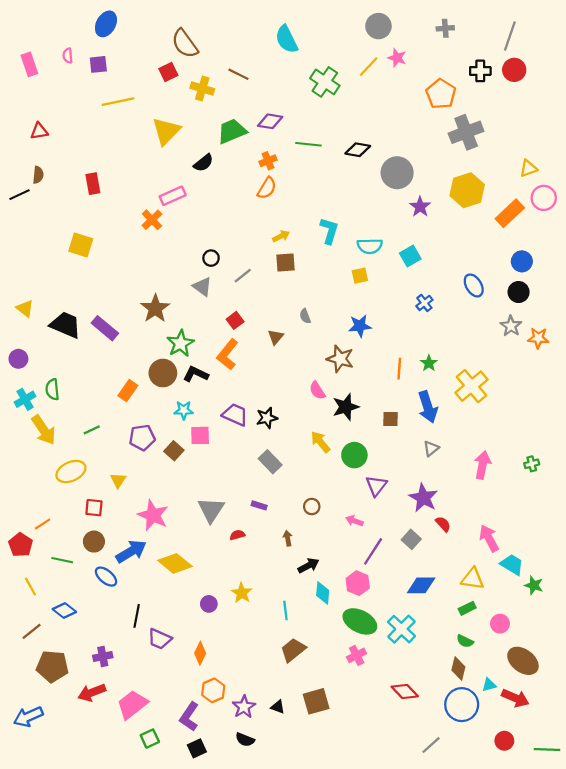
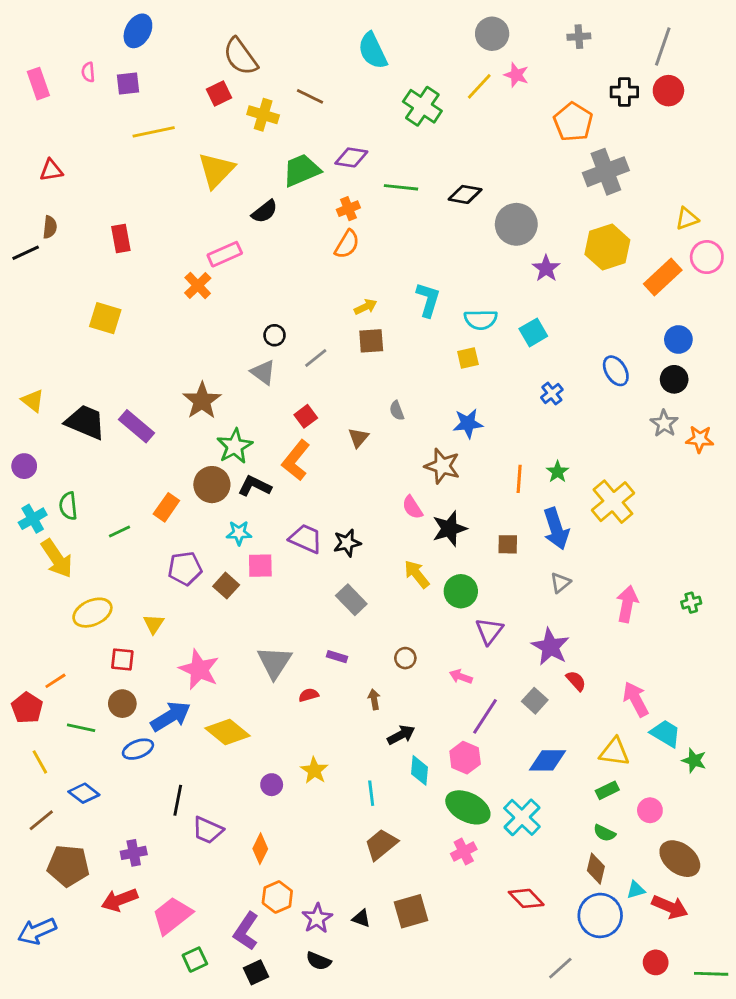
green line: (92, 430) -> (119, 531), moved
blue ellipse: (106, 577) -> (138, 749), turned -60

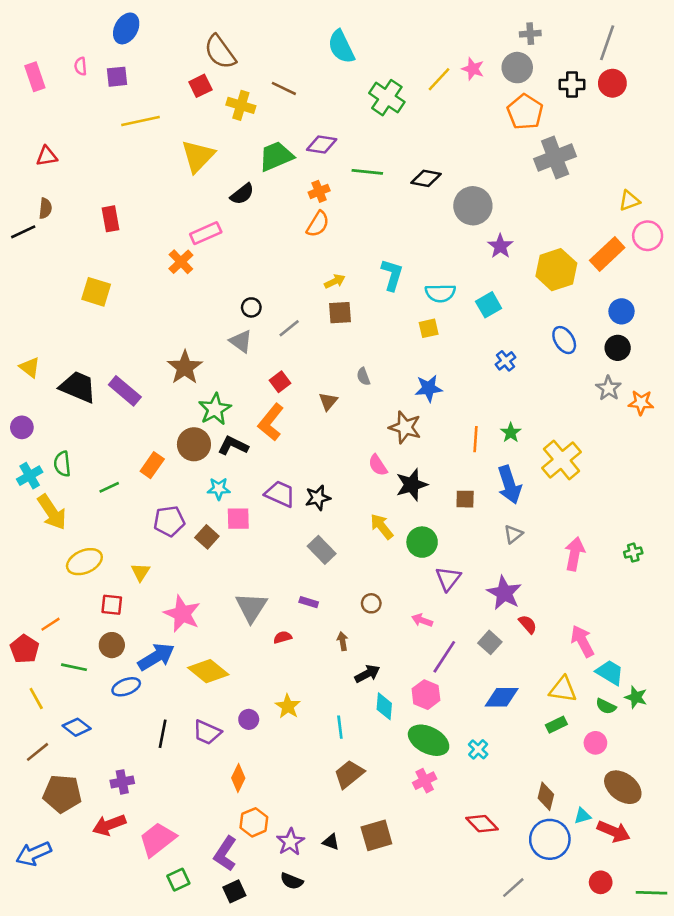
gray circle: (492, 34) -> (517, 68), moved
yellow hexagon: (607, 247) -> (556, 270), moved
cyan cross: (522, 817) -> (478, 749), size x0.6
purple trapezoid: (208, 830) -> (207, 732), moved
green semicircle: (604, 833) -> (606, 706), moved

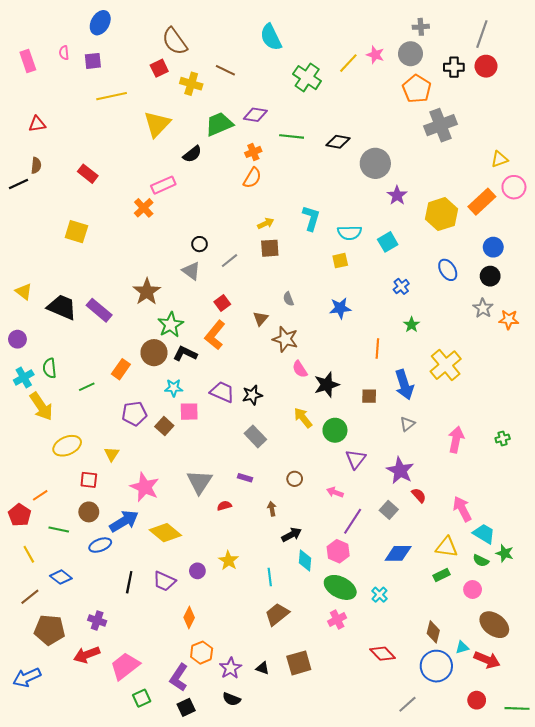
red rectangle: (110, 219) -> (88, 174), turned -42
brown star: (405, 427) -> (285, 339), moved
green star: (511, 433) -> (412, 325), moved
purple cross: (122, 782) -> (97, 621), turned 30

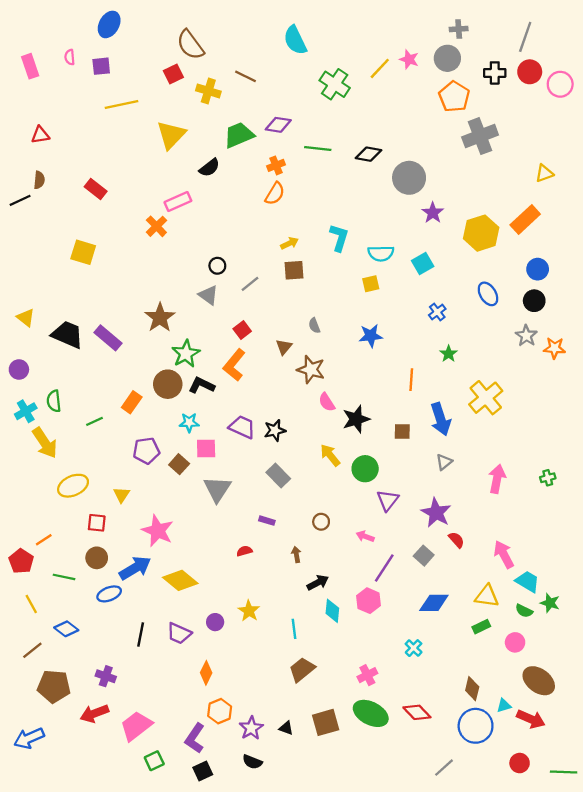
pink circle: (514, 187) -> (560, 84), moved
gray triangle: (199, 482) -> (217, 489), moved
green ellipse: (340, 587) -> (371, 713), moved

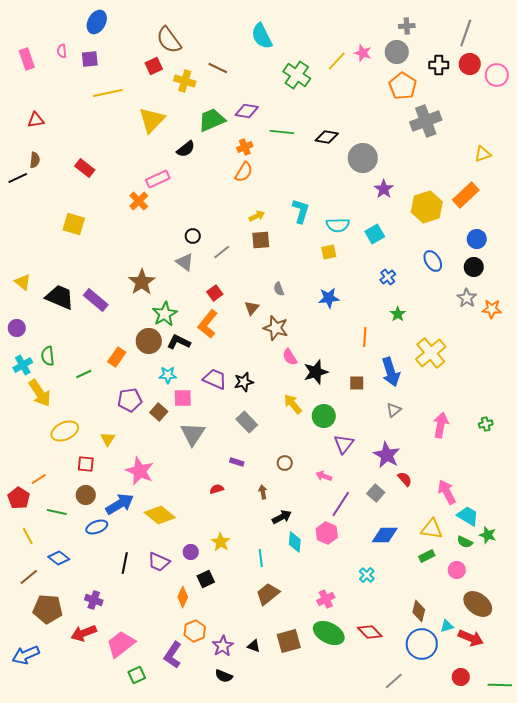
black square: (203, 771) -> (206, 579), moved

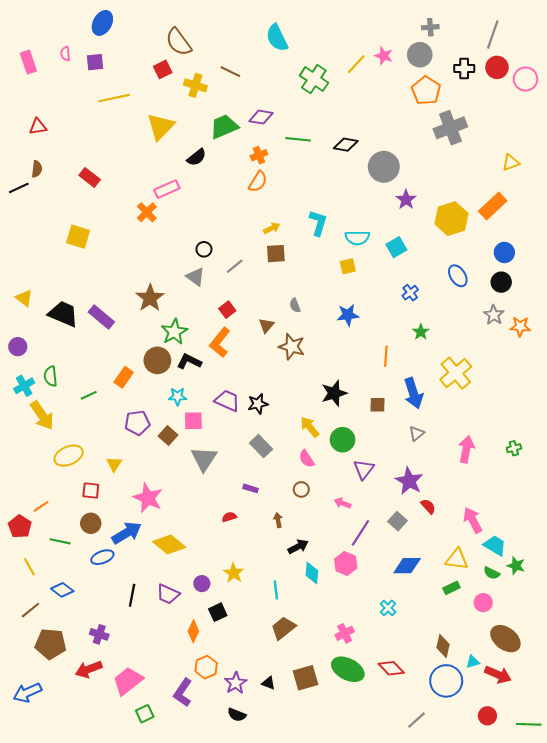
pink semicircle: (290, 357) -> (307, 459), moved

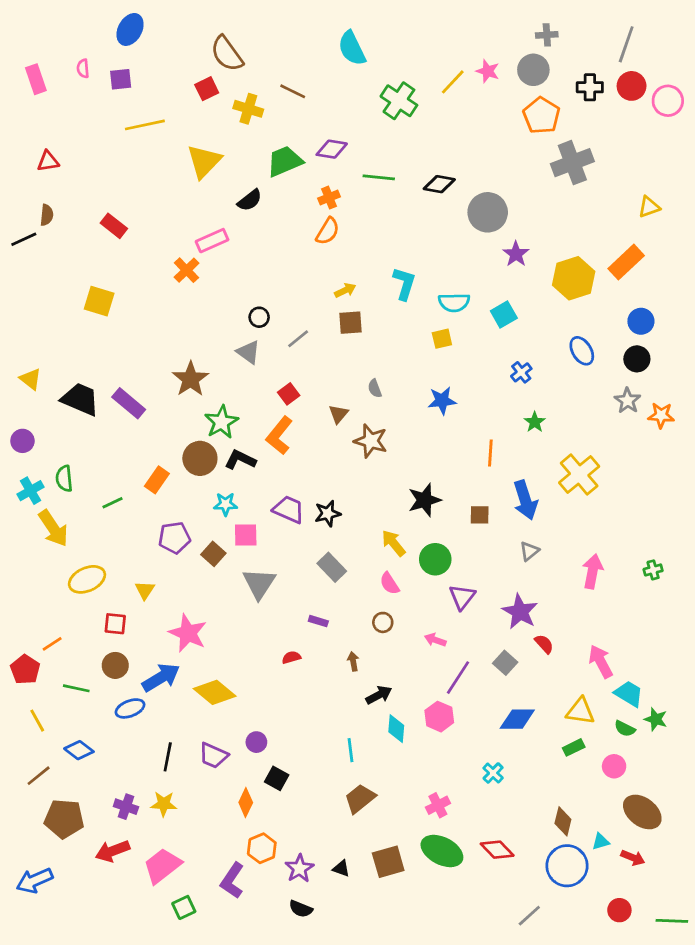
yellow star: (234, 573) -> (164, 804), moved, turned -30
black square: (218, 612) -> (277, 778), turned -36
red arrow: (498, 675) -> (633, 858), size x0.7

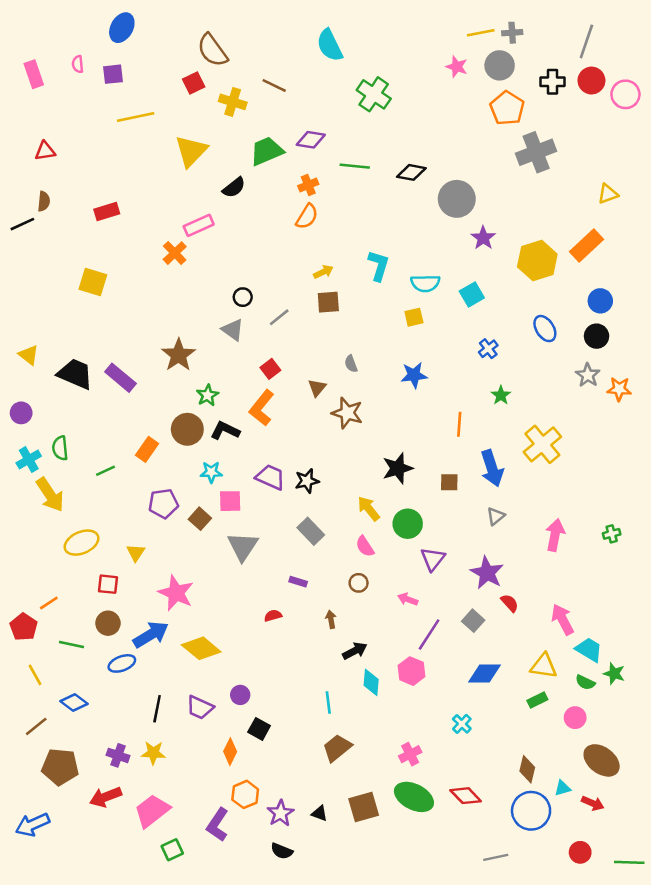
yellow line: (453, 82) -> (481, 33), moved, turned 36
red rectangle: (114, 226) -> (107, 211), turned -55
green star: (221, 422) -> (207, 395), size x0.7
gray line: (529, 916) -> (496, 857), turned 30

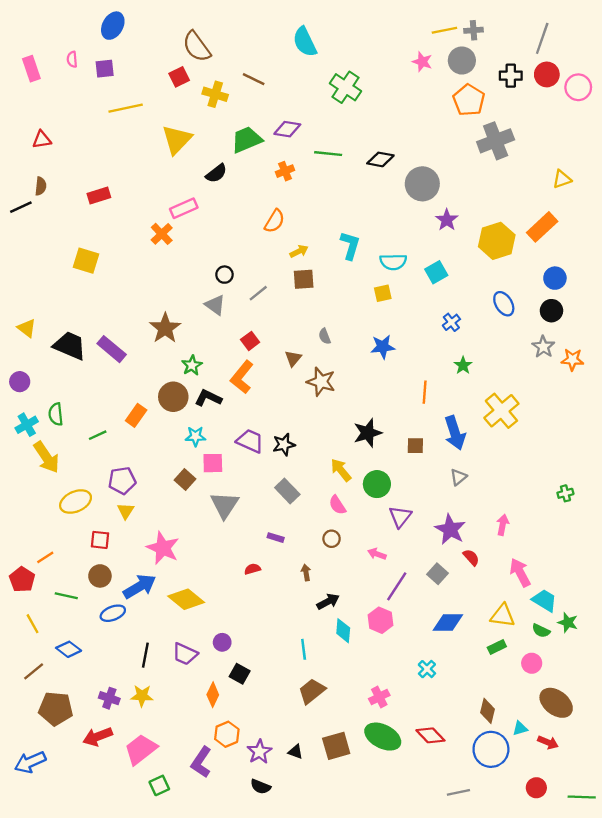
orange semicircle: (307, 216) -> (275, 221), moved
purple pentagon: (163, 504) -> (122, 481), moved
pink arrow: (555, 535) -> (503, 525), moved, size x0.7

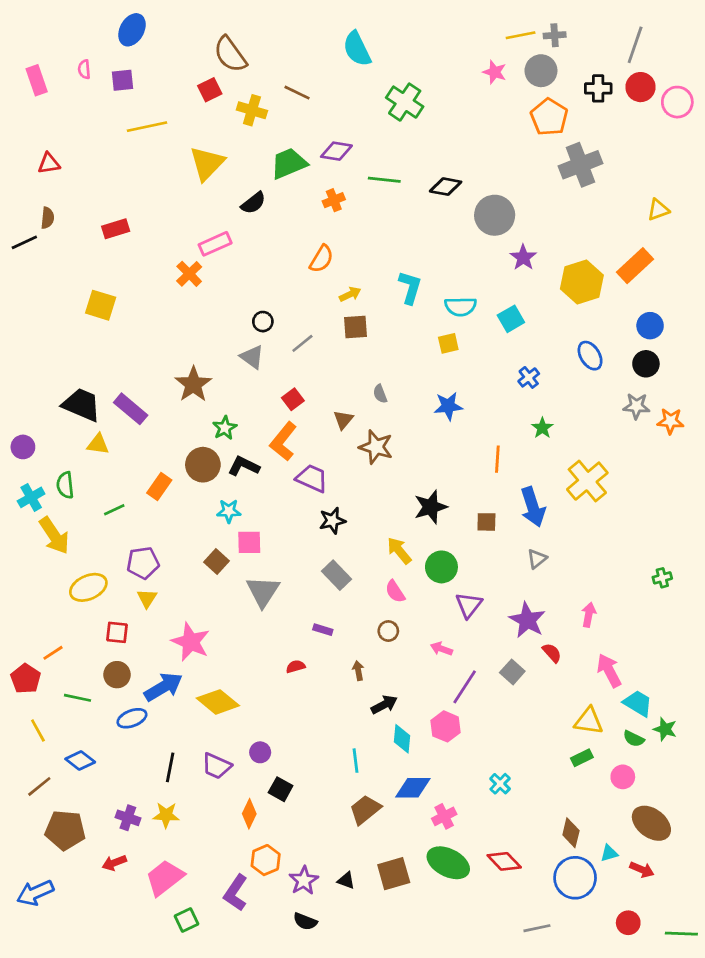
yellow triangle: (27, 328) -> (98, 444), moved, turned -30
gray star: (543, 347) -> (636, 406), turned -30
purple trapezoid: (250, 441) -> (312, 478), moved
blue diamond: (448, 623) -> (413, 788), moved
red arrow: (98, 737) -> (114, 863), size x0.7

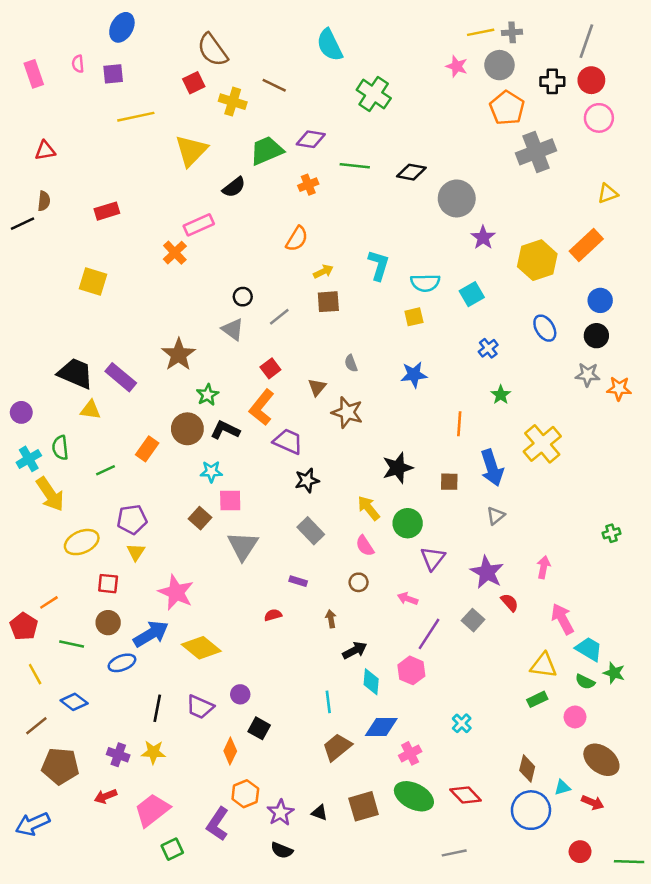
pink circle: (677, 102) -> (599, 118), moved
gray line: (537, 928) -> (454, 853), moved

